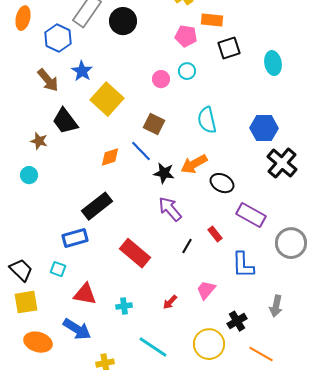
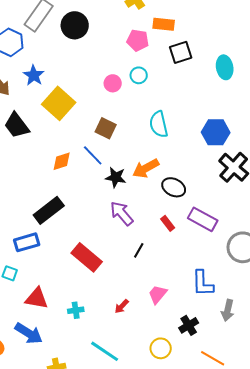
red rectangle: (215, 234) -> (168, 223), moved
blue L-shape: (243, 265) -> (203, 283), moved
yellow circle: (209, 344) -> (161, 348), size x0.7

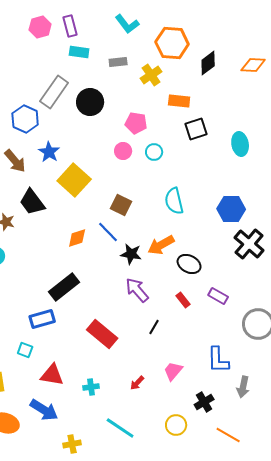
pink pentagon: (138, 40) -> (136, 123), moved
pink circle: (113, 83) -> (123, 151), moved
purple rectangle: (203, 219) -> (218, 296), size x0.7

